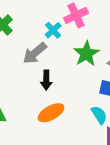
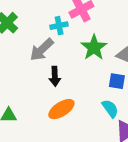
cyan cross: (53, 30) -> (59, 26), turned 35

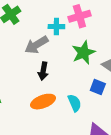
cyan semicircle: (110, 109) -> (75, 103), moved

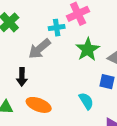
black arrow: (43, 71) -> (22, 77), moved
orange ellipse: (43, 102) -> (39, 105), moved, turned 50

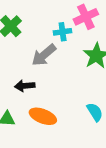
black arrow: (22, 77) -> (25, 86), turned 84

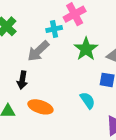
black arrow: (25, 86) -> (22, 80), turned -72

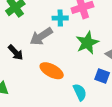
black arrow: (22, 80) -> (16, 52), moved, turned -63
orange ellipse: (40, 107) -> (52, 71), moved

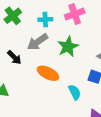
cyan cross: (60, 18) -> (45, 19), moved
green star: (87, 43) -> (68, 47), moved

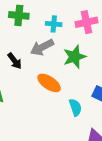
green cross: (13, 16) -> (19, 15), turned 36

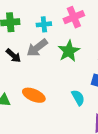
black arrow: (15, 61) -> (13, 56), moved
orange ellipse: (49, 83) -> (34, 95), moved

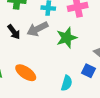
cyan semicircle: (78, 98) -> (67, 83), turned 35

